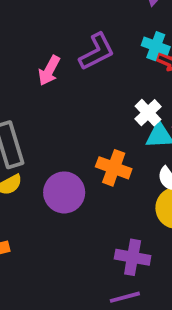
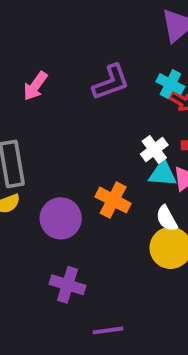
pink arrow: (49, 71) -> (35, 86), moved
purple cross: (133, 257) -> (68, 285), moved

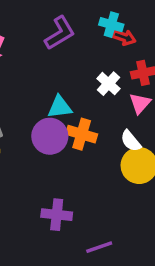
cyan triangle: (163, 174) -> (60, 107), moved
purple circle: (61, 218) -> (50, 136), moved

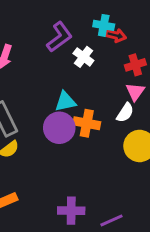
white cross: (108, 84) -> (83, 57), moved
white semicircle: (131, 141) -> (125, 113), moved, turned -102
purple cross: (57, 215) -> (71, 211), moved

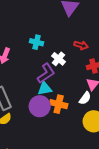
cyan cross: (104, 25) -> (36, 42), moved
purple L-shape: (59, 37) -> (46, 73), moved

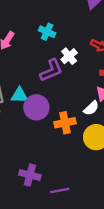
cyan triangle: (45, 89) -> (19, 95), moved
orange cross: (59, 104) -> (65, 123), moved, turned -36

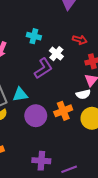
purple circle: (36, 107) -> (36, 116), moved
white semicircle: (91, 108) -> (83, 94), turned 40

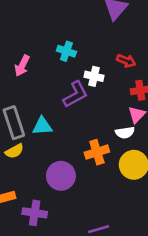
white cross: (56, 54) -> (94, 76), turned -32
purple circle: (36, 116) -> (61, 176), moved
purple cross: (41, 161) -> (35, 213), moved

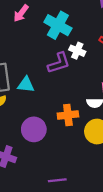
cyan cross: (66, 51) -> (58, 25), size x1.6
pink arrow: (22, 66) -> (21, 13), moved

